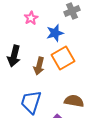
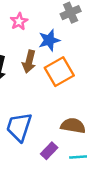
brown arrow: (39, 66) -> (29, 62), moved

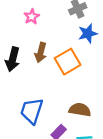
blue star: (49, 40) -> (88, 33), moved

